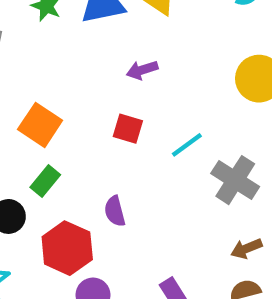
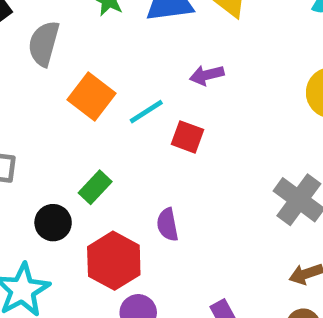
orange square: (40, 125) -> (92, 96), moved
cyan line: (187, 145) -> (146, 112), moved

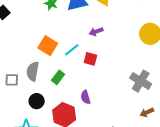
gray semicircle: (44, 44) -> (33, 71), moved
green rectangle: (95, 187) -> (58, 77), moved

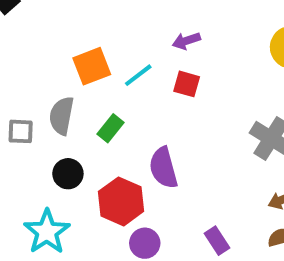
orange square: (48, 46) -> (92, 66), turned 36
red square: (90, 59) -> (187, 84), moved
purple semicircle: (86, 97) -> (163, 168), size x1.5

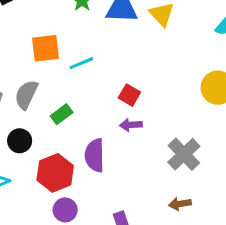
purple arrow: (186, 41) -> (131, 125), moved
orange square: (92, 66) -> (45, 48), moved
cyan line: (138, 75) -> (81, 63), moved

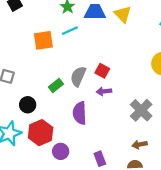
cyan line: (81, 63) -> (70, 31), moved
gray semicircle: (26, 95) -> (78, 76), moved
red hexagon: (55, 173) -> (41, 133), moved

